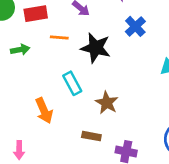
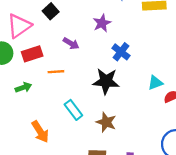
black star: (96, 48) -> (106, 81), moved
orange arrow: (44, 111) -> (40, 132), moved

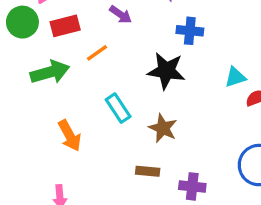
blue cross: (121, 52) -> (190, 31), turned -36
orange line: (56, 72) -> (97, 53), turned -35
green arrow: (23, 87) -> (50, 72), size x1.6

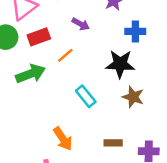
brown star: (163, 128) -> (133, 97), moved
orange arrow: (70, 136) -> (63, 139), moved

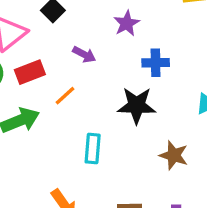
cyan rectangle: (86, 96) -> (93, 149), turned 45
brown star: (133, 97) -> (174, 155), moved

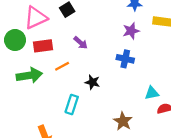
purple star: (127, 23) -> (131, 31), moved
black star: (137, 105) -> (92, 82), moved, size x0.6

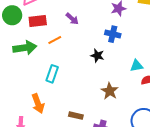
black star: (92, 82) -> (97, 56), moved
cyan rectangle: (72, 104) -> (52, 74), moved

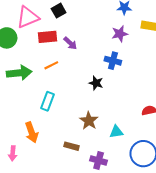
red rectangle: (38, 21) -> (48, 37), moved
cyan triangle: (136, 66) -> (116, 132), moved
brown star: (110, 91) -> (89, 121), moved

